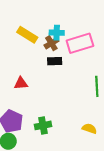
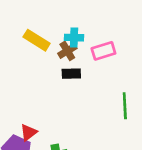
pink rectangle: (80, 43) -> (103, 51), size x0.7
red triangle: (21, 83) -> (29, 133), moved, turned -32

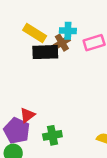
black rectangle: (71, 74) -> (45, 52), moved, size x1.5

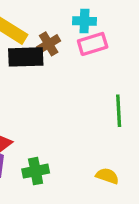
cyan cross: (68, 31) -> (84, 21), moved

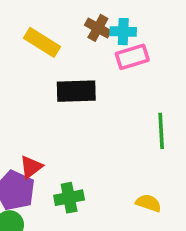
brown cross: (49, 44) -> (98, 28), moved, turned -30
black rectangle: (26, 57) -> (76, 91), moved

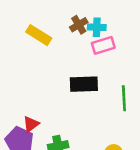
brown cross: (98, 28) -> (79, 25), turned 30
black rectangle: (76, 91) -> (84, 84), moved

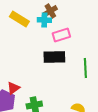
cyan cross: (97, 27) -> (44, 20), moved
pink rectangle: (103, 45) -> (61, 35), moved

